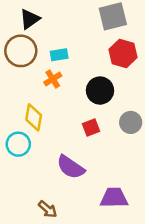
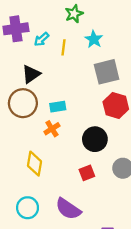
cyan circle: (18, 144) -> (28, 208), moved

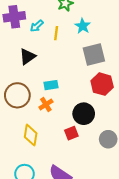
brown circle: (23, 103) -> (17, 95), moved
red square: (87, 173) -> (71, 133), moved

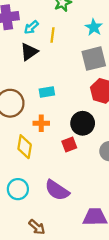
cyan star: (83, 26) -> (94, 27), moved
black triangle: (28, 57) -> (29, 52), moved
orange cross: (46, 104) -> (41, 123), moved, turned 32

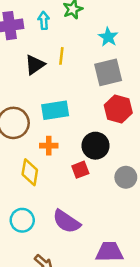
cyan arrow: (31, 27) -> (44, 21), moved, turned 128
yellow line: (52, 35) -> (61, 56), moved
cyan rectangle: (47, 92) -> (55, 110), size x1.5

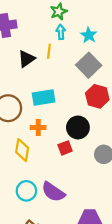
cyan arrow: (44, 21) -> (61, 32), moved
gray square: (108, 72) -> (89, 65), turned -30
cyan circle: (22, 220) -> (26, 191), moved

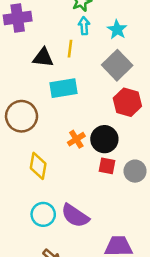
black triangle: (26, 59) -> (43, 58), turned 42
cyan rectangle: (44, 97) -> (64, 88), moved
orange cross: (38, 128) -> (76, 139), moved, turned -32
red square: (65, 148) -> (107, 166), moved, turned 32

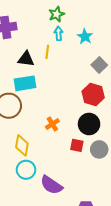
gray square: (117, 65) -> (99, 65), moved, size x0.7
cyan rectangle: (64, 88) -> (25, 83), moved
black circle: (104, 139) -> (89, 124), moved
cyan circle: (43, 214) -> (26, 170), moved

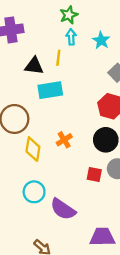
cyan rectangle: (25, 83) -> (50, 90), moved
yellow diamond: (22, 145) -> (33, 149), moved
red square: (77, 145) -> (94, 174), moved

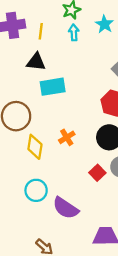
cyan star: (101, 40) -> (104, 24), moved
yellow line: (58, 58) -> (41, 31), moved
red square: (94, 174) -> (97, 173), turned 35

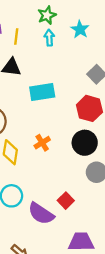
cyan rectangle: (53, 87) -> (42, 92), moved
red square: (97, 173) -> (66, 201), moved

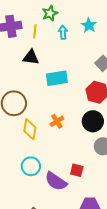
green star: (47, 15) -> (50, 13), moved
red square: (66, 201) -> (77, 170), turned -32

